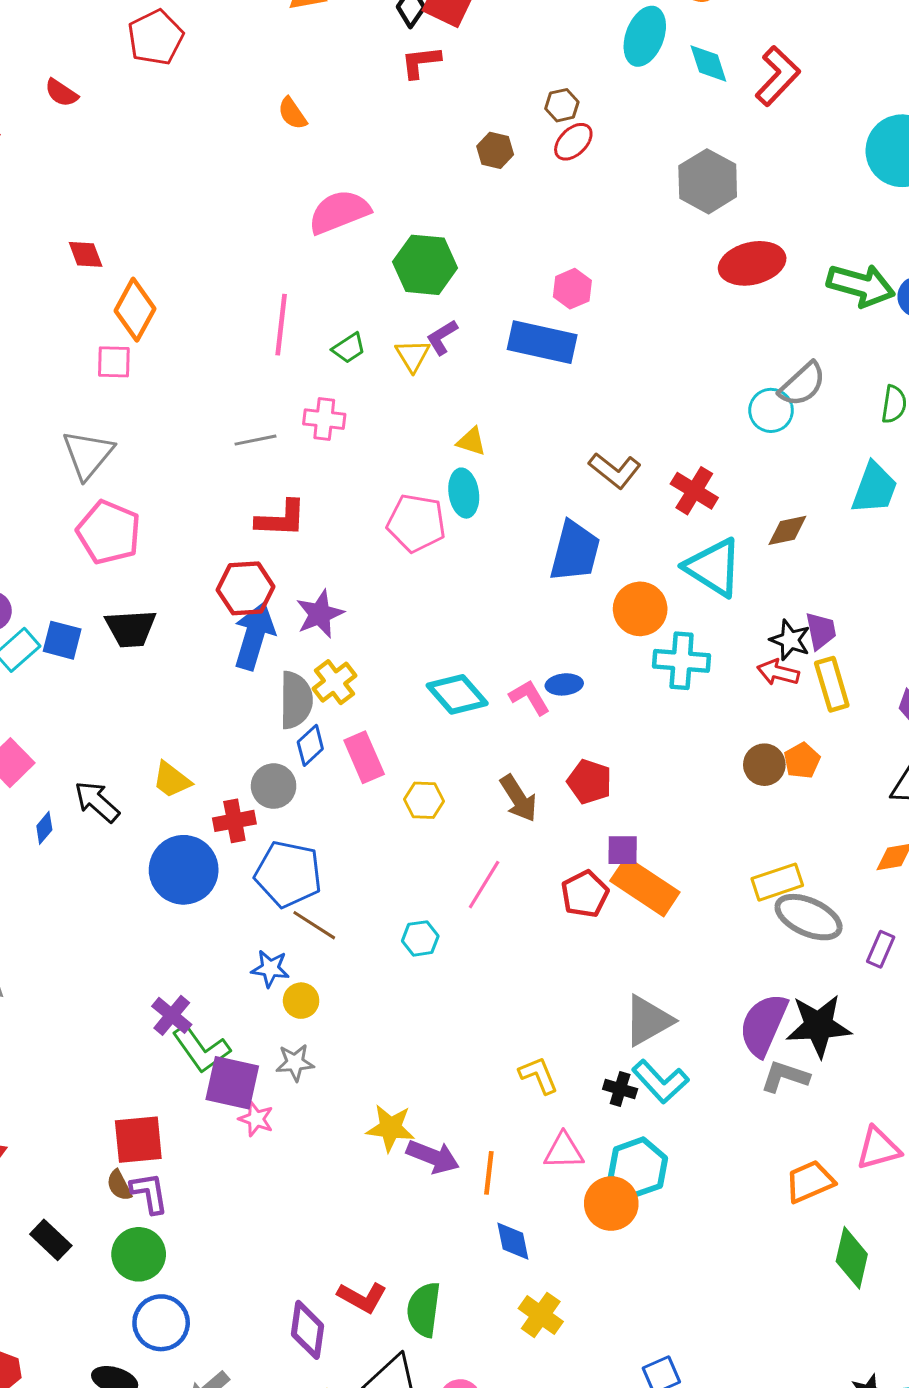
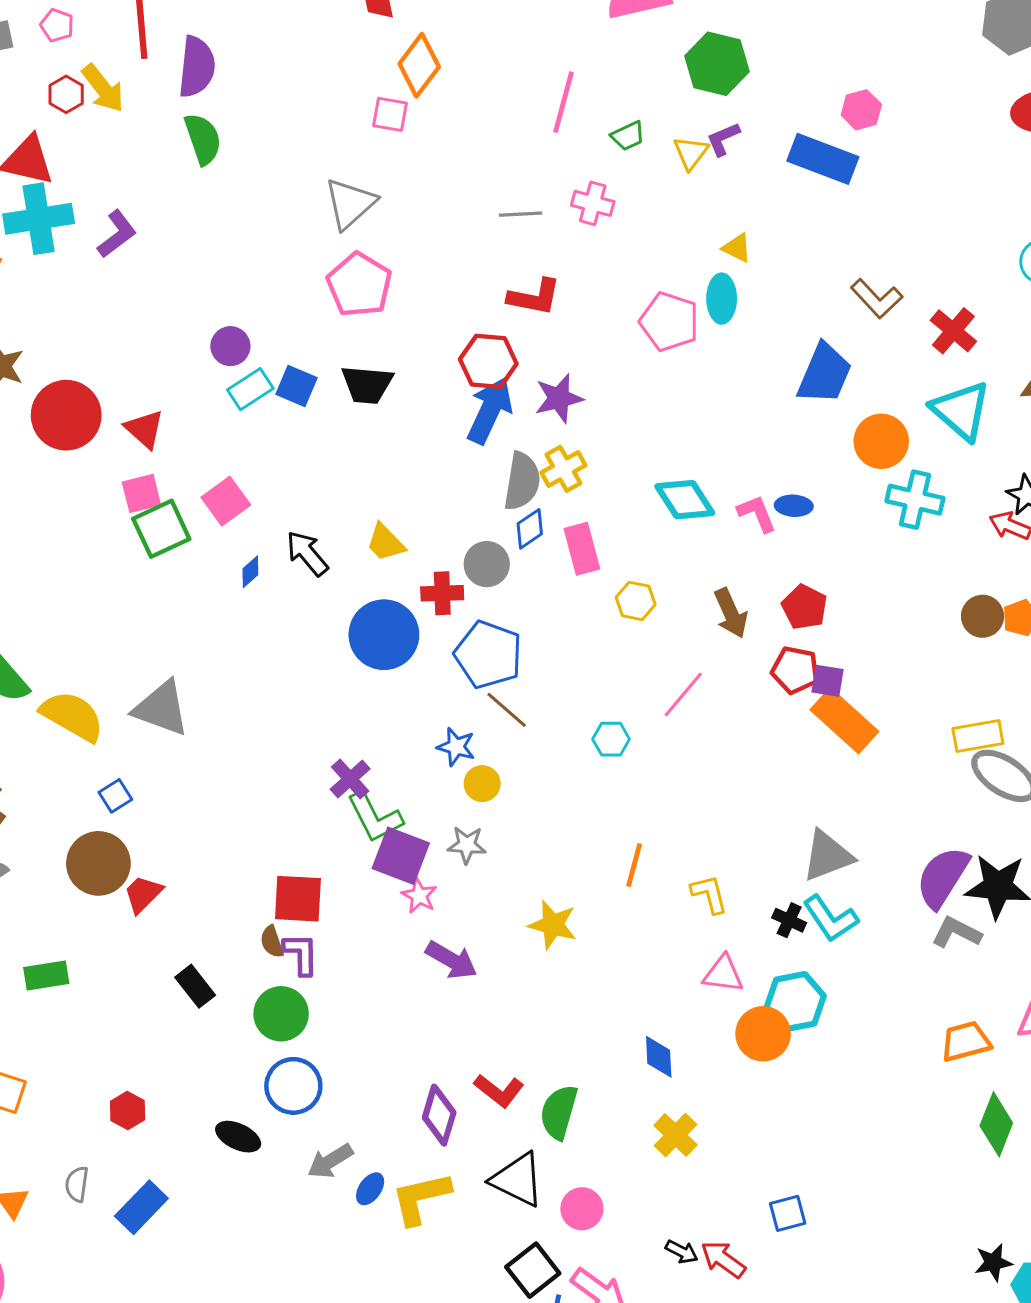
red pentagon: (585, 894) -> (795, 670), moved, turned 30
purple arrow: (433, 1157) -> (451, 960), moved
orange line: (489, 1173) -> (634, 865), moved

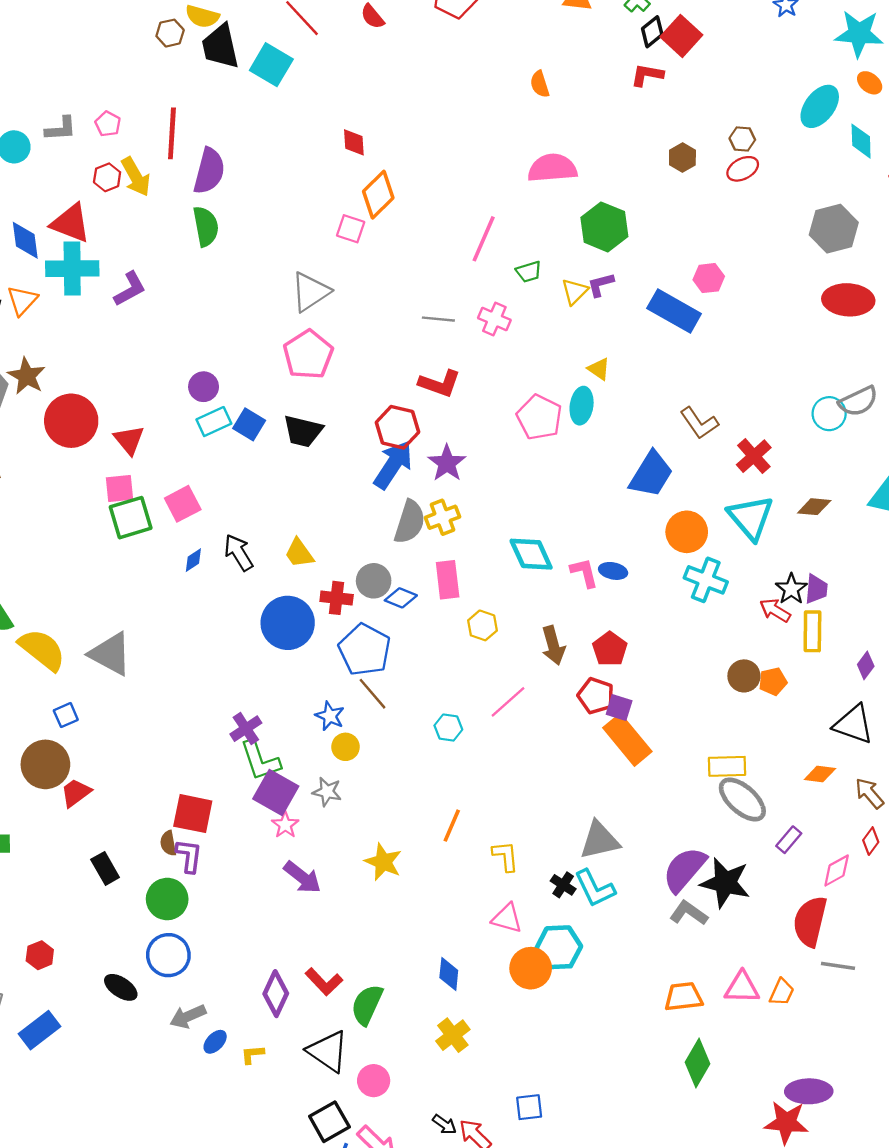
purple star: (559, 398) -> (447, 463), turned -30
blue diamond: (530, 529) -> (401, 598), moved, turned 48
yellow L-shape: (421, 1198) -> (252, 1054), size x0.5

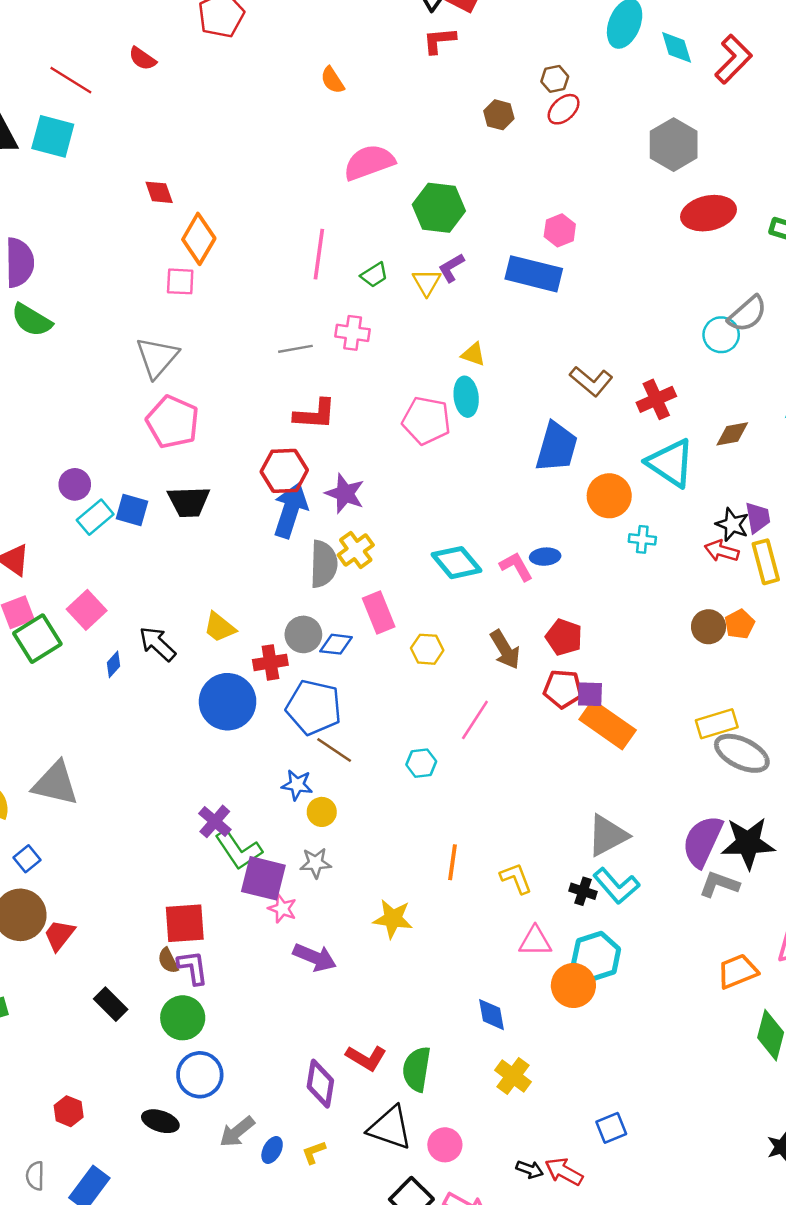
green semicircle: (206, 226) -> (32, 320), turned 147
red cross: (754, 456) -> (656, 399), turned 33
cyan cross: (706, 580) -> (642, 539), size x0.6

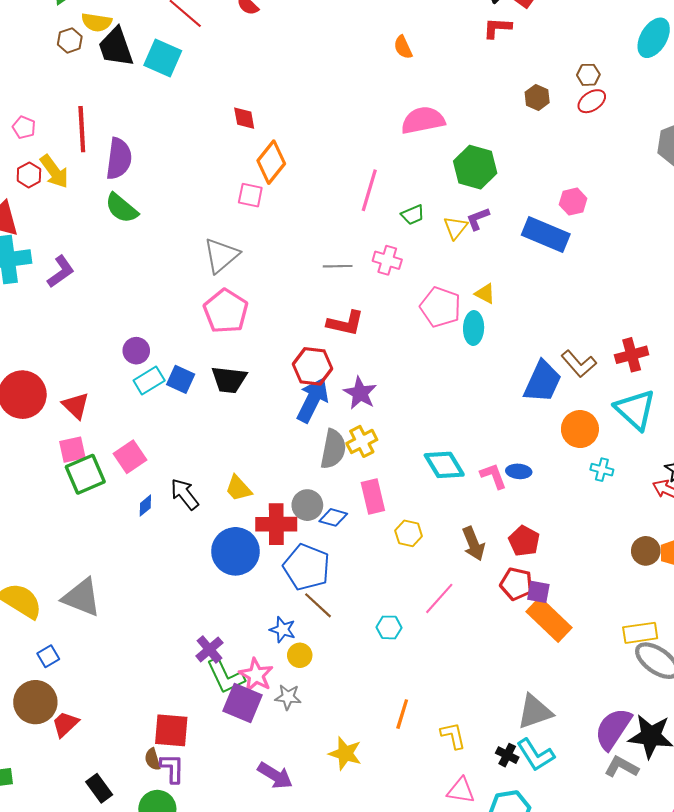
brown L-shape: (591, 381) -> (579, 364), moved
pink pentagon: (426, 421) -> (441, 307), moved
red cross: (270, 662) -> (276, 524), size x1.4
pink star: (282, 909) -> (256, 675), moved, size x1.4

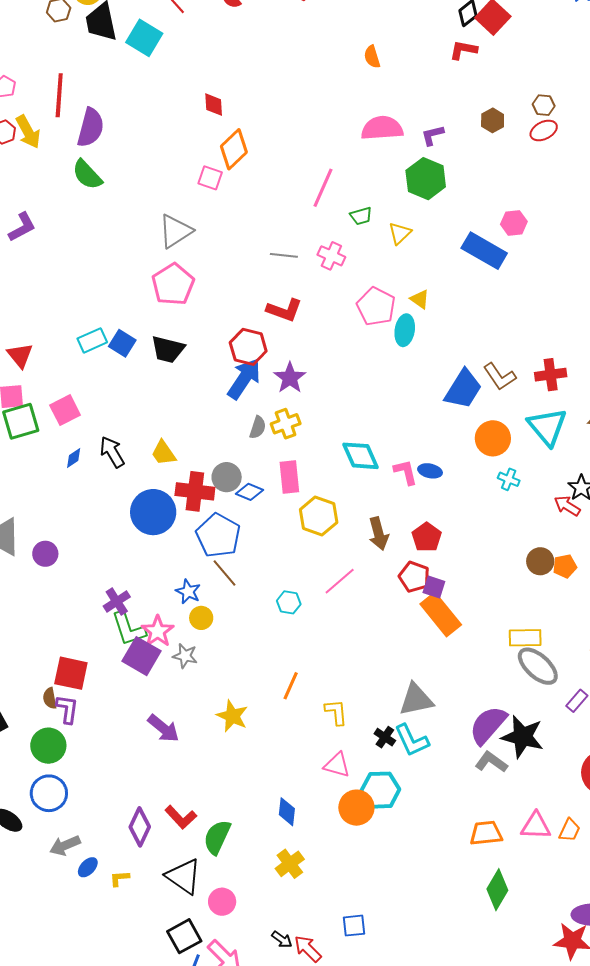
purple L-shape: (478, 219) -> (433, 135), moved
purple circle: (136, 351) -> (45, 554), moved
gray semicircle: (333, 449) -> (258, 427), size x0.6
yellow hexagon: (409, 533) -> (319, 516), size x1.5

